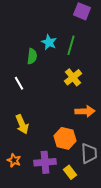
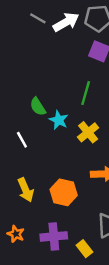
cyan star: (49, 42) -> (59, 120), moved
green semicircle: (32, 56) -> (38, 107), turned 140
orange hexagon: (65, 138) -> (64, 192), moved

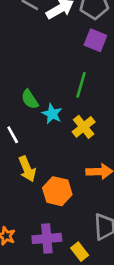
yellow arrow: (26, 190) -> (27, 169), moved

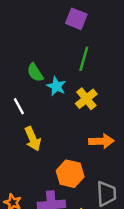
purple square: (95, 40) -> (76, 19), moved
orange hexagon: (57, 191) -> (70, 174), moved

